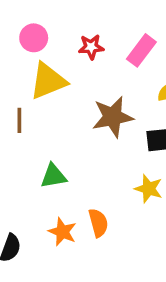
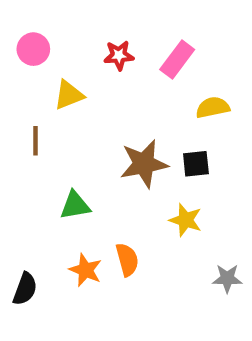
pink circle: (34, 38) -> (33, 49), moved
yellow triangle: (48, 81) -> (69, 95), size x0.7
brown star: (113, 117) -> (144, 164), moved

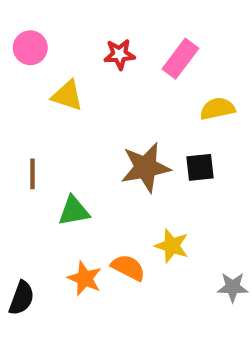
yellow triangle: (69, 95) -> (67, 96), turned 40
brown line: (35, 141) -> (32, 174), moved
yellow star: (186, 220) -> (172, 246), moved
orange semicircle: (127, 260) -> (128, 268), turned -48

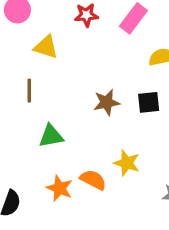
brown star: (146, 167) -> (107, 102), size x0.7
brown line: (32, 174) -> (29, 91), moved

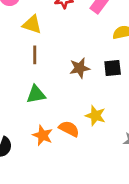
brown line: (29, 91) -> (35, 55), moved

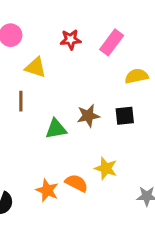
brown line: (35, 55) -> (21, 101), moved
green triangle: (36, 94) -> (56, 129), moved

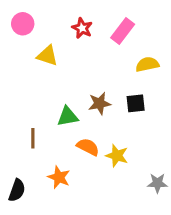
red star: (71, 40) -> (82, 28), turned 30
brown line: (21, 101) -> (33, 138), moved
orange semicircle: (76, 183) -> (88, 147), moved

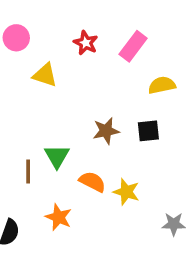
green triangle: (68, 116) -> (57, 156), moved, turned -50

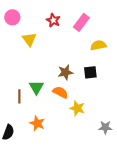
yellow triangle: (45, 75) -> (29, 39), turned 35
orange semicircle: (92, 182) -> (60, 92), moved

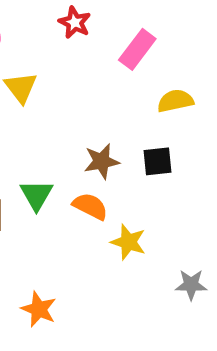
red star: (53, 20) -> (75, 22), moved
orange star: (37, 123) -> (39, 309), moved

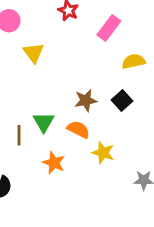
black square: (157, 161) -> (122, 100), turned -36
orange star: (39, 309) -> (54, 163), moved

